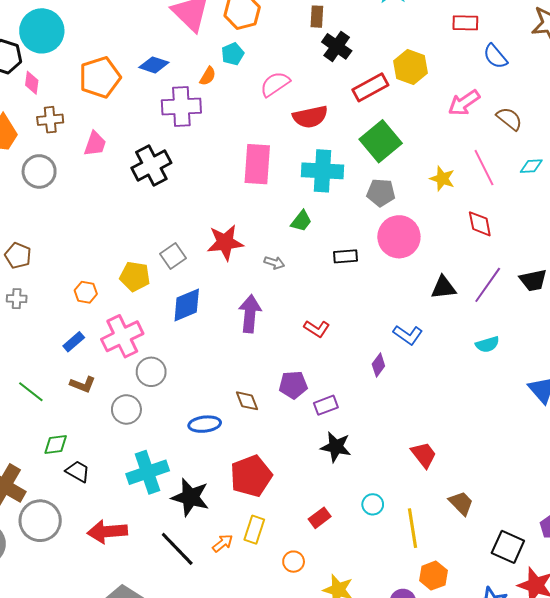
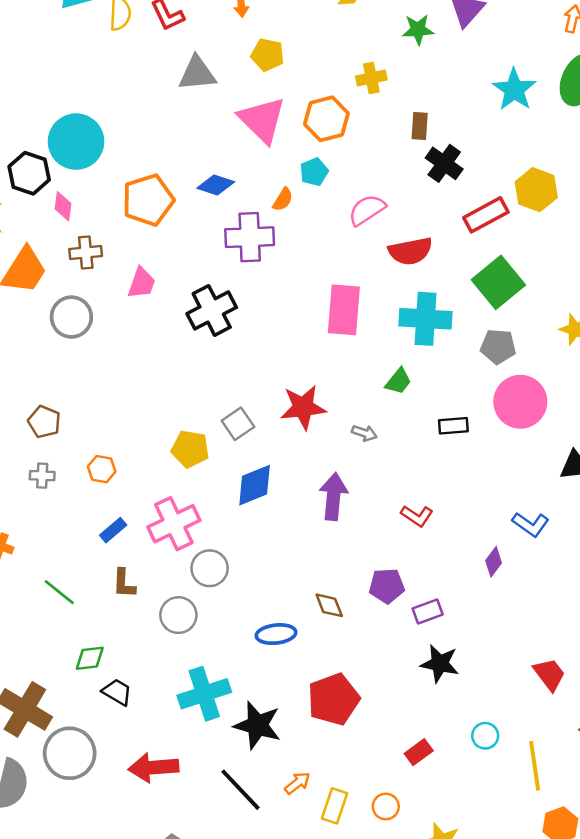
orange hexagon: (86, 292) -> (102, 469), moved
brown L-shape: (83, 384) -> (124, 583), turned 70
yellow rectangle: (254, 530) -> (335, 806), moved

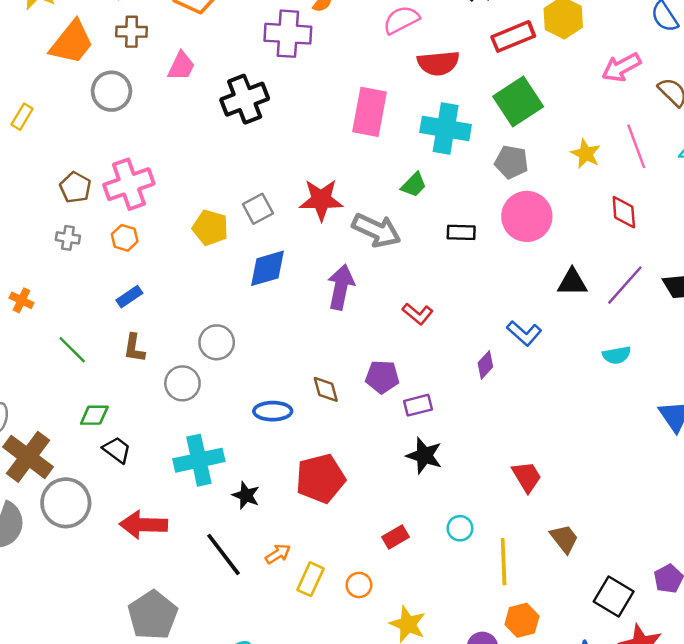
gray arrow: (364, 433) -> (376, 230), size x2.0
pink cross: (174, 524) -> (129, 184), moved
black star: (257, 725) -> (246, 495), size x0.6

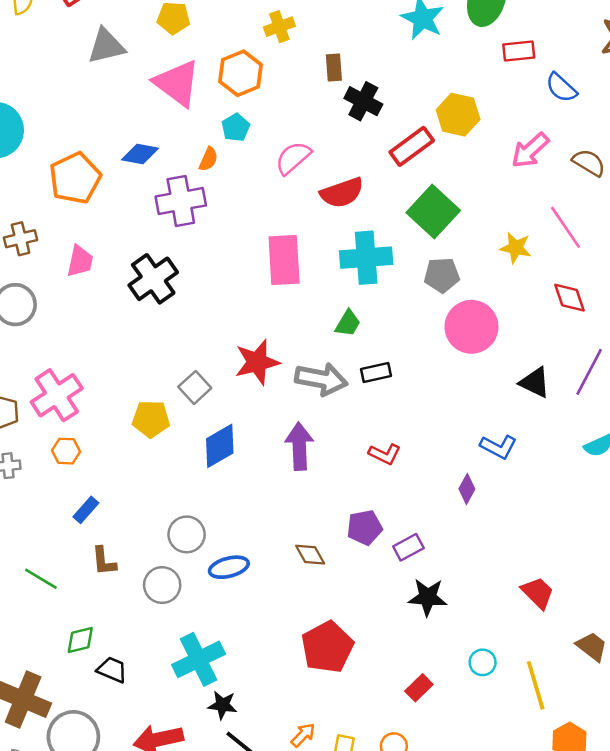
black rectangle: (461, 232) -> (376, 372), moved
black triangle: (572, 282) -> (535, 382), turned 40
blue ellipse: (273, 411) -> (229, 567), moved
black star: (246, 495) -> (223, 705), moved

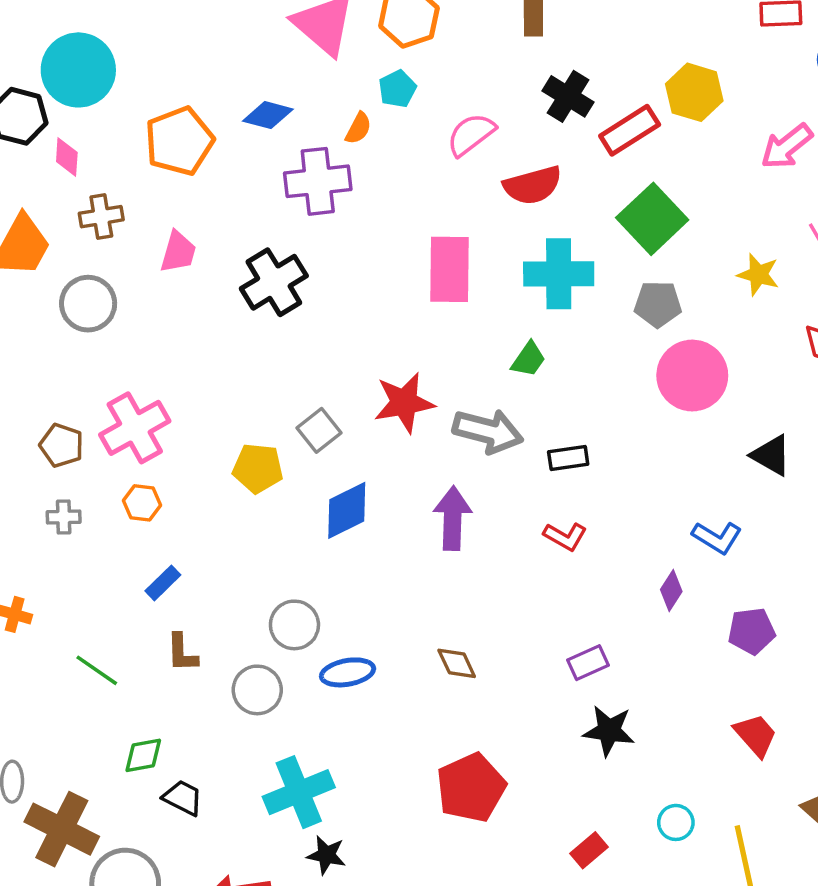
black cross: (363, 101) -> (568, 96), moved
black rectangle: (376, 372) -> (568, 458), moved
purple pentagon: (365, 527) -> (752, 631), moved

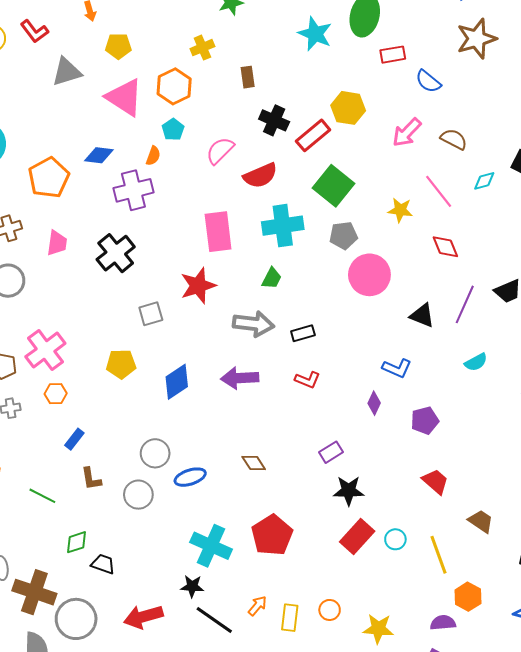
red star: (404, 403) -> (198, 286), moved
gray square: (319, 430) -> (151, 314), moved, turned 30
purple arrow: (453, 518) -> (240, 378), turned -87
cyan cross: (299, 792) -> (211, 546), moved, turned -36
red rectangle: (589, 850) -> (357, 536), moved, size x1.6

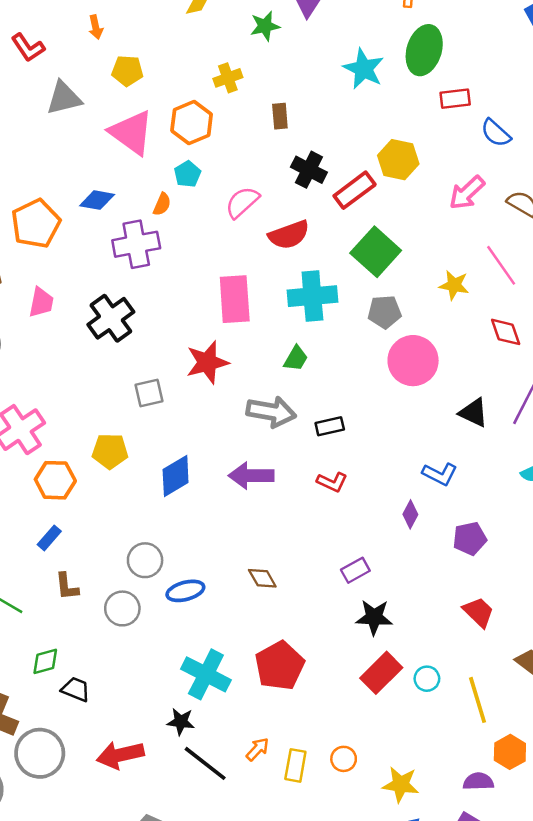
orange hexagon: (56, 394) -> (55, 480), moved, size x1.5

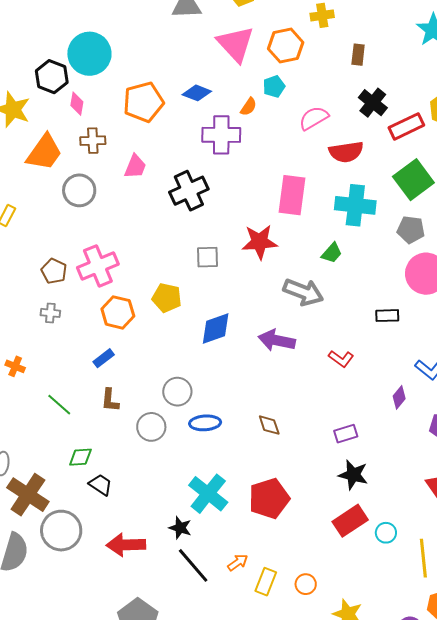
black rectangle: (330, 426) -> (387, 316), moved

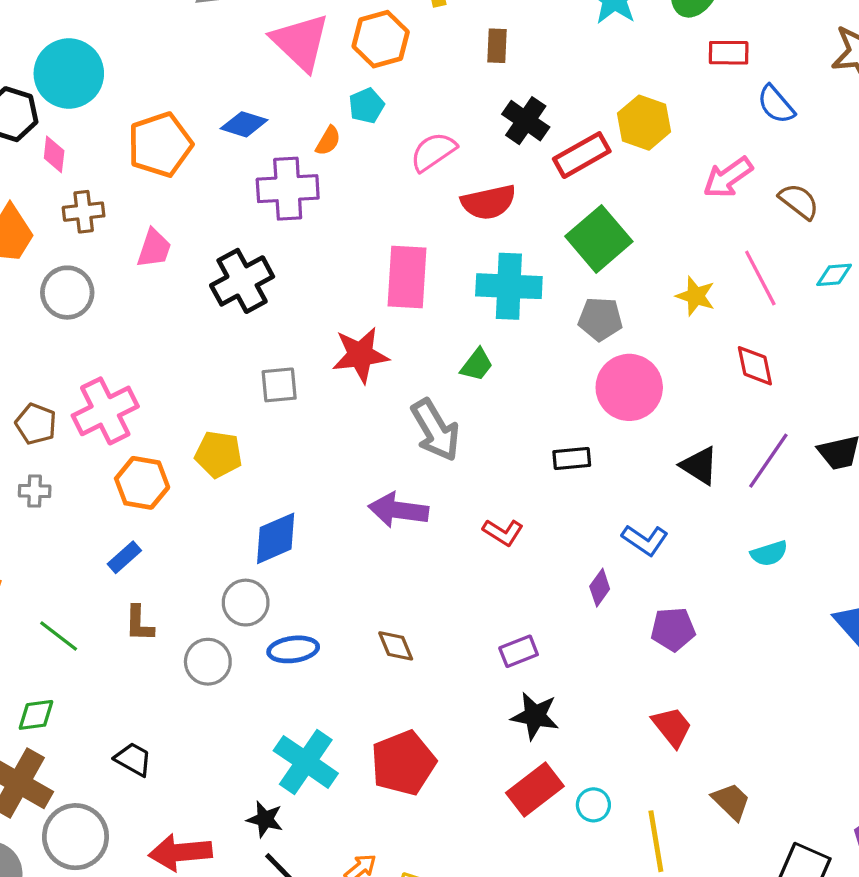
gray arrow: (303, 292) -> (435, 430), turned 42
blue diamond: (216, 328) -> (276, 538), moved
green diamond: (80, 457) -> (36, 715), moved

